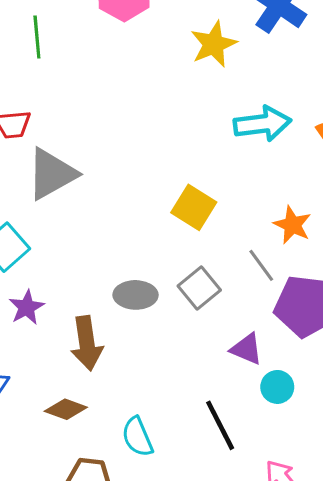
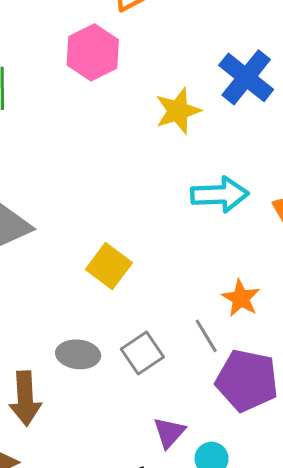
yellow square: (194, 207) -> (109, 266), moved
purple triangle: (247, 349) -> (169, 433), moved, turned 44

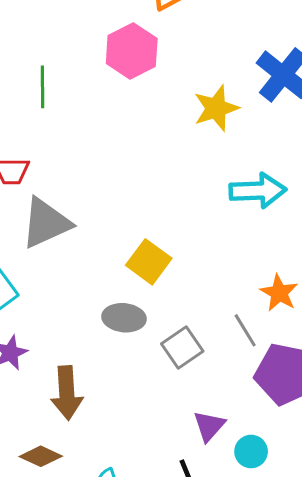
gray ellipse: (78, 354) -> (124, 318), moved

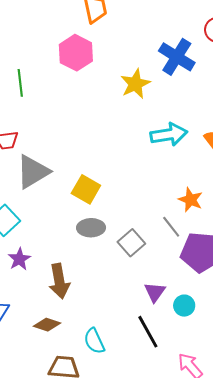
yellow square: (149, 262) -> (86, 189), moved

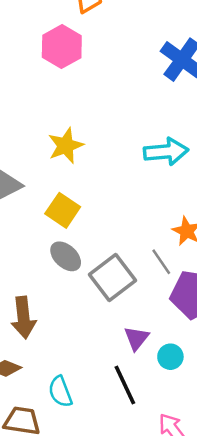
yellow star: (135, 84) -> (66, 146), moved
gray ellipse: (91, 228) -> (66, 256), turned 40
gray square: (131, 243) -> (112, 278), size x1.4

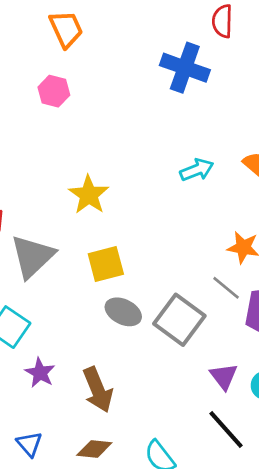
pink hexagon: (62, 46) -> (54, 91), size x0.7
cyan arrow: (166, 152) -> (197, 170), size x0.7
yellow square: (63, 210) -> (106, 264), turned -32

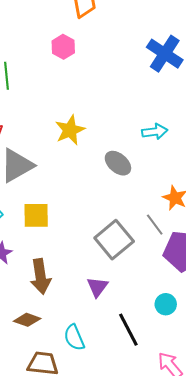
yellow square: (106, 264) -> (36, 215), moved
gray ellipse: (123, 312) -> (118, 163), moved
purple triangle: (224, 376) -> (97, 287), moved

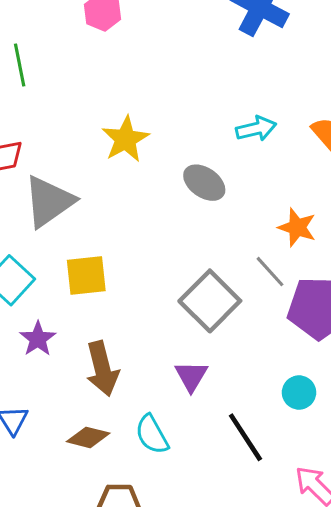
cyan semicircle: (74, 338) -> (152, 435), moved

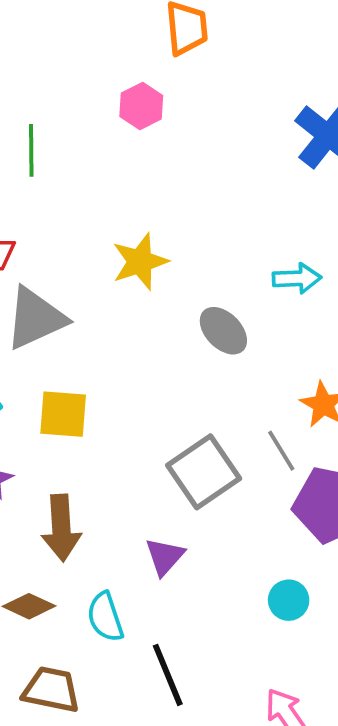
black line: (245, 437) -> (168, 675), moved

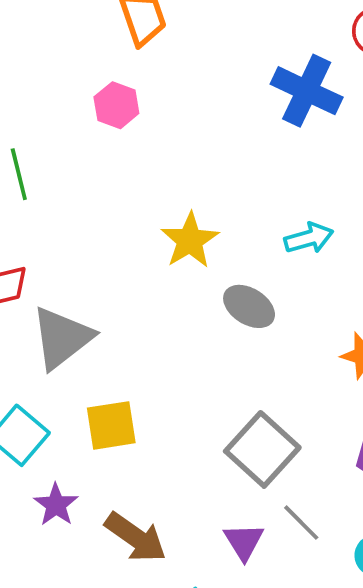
yellow star: (140, 262) -> (190, 240), moved
gray line: (281, 451) -> (301, 523), moved
brown arrow: (61, 528) -> (136, 537), turned -38

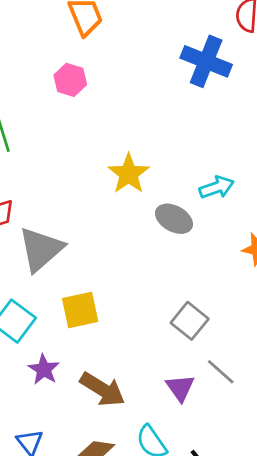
cyan arrow: (309, 238) -> (217, 187), moved
gray square: (262, 449) -> (190, 321), size x0.7

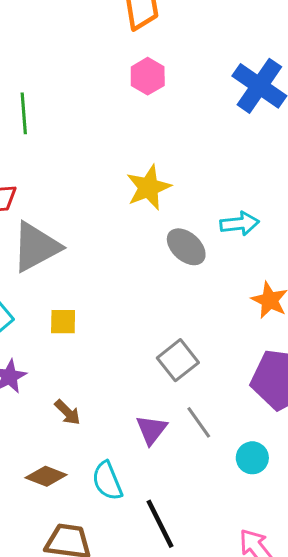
pink hexagon: (70, 80) -> (148, 76), moved
yellow square: (80, 310) -> (63, 322), size x0.7
brown arrow: (102, 389) -> (67, 412), size x0.6

